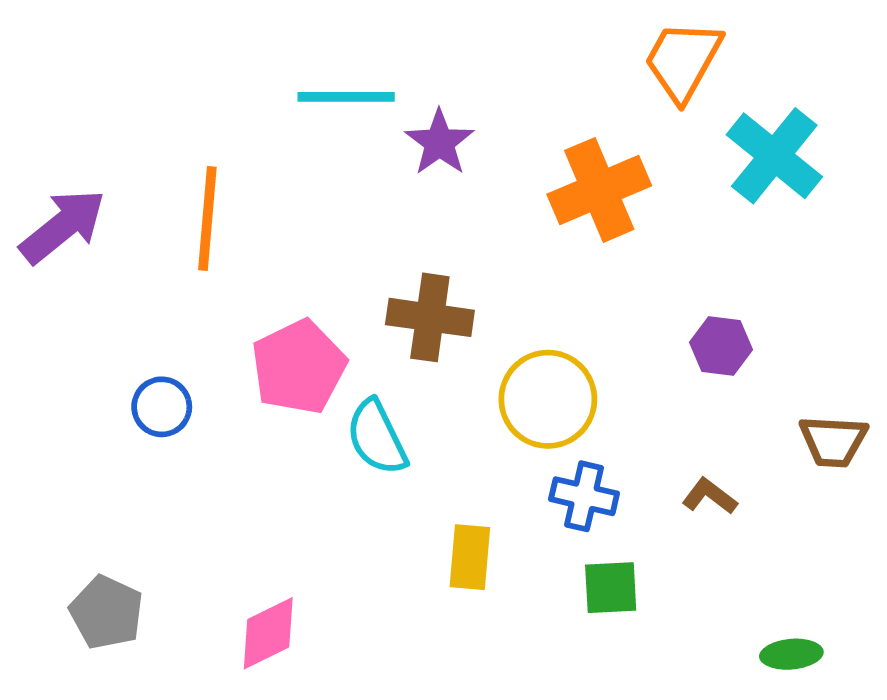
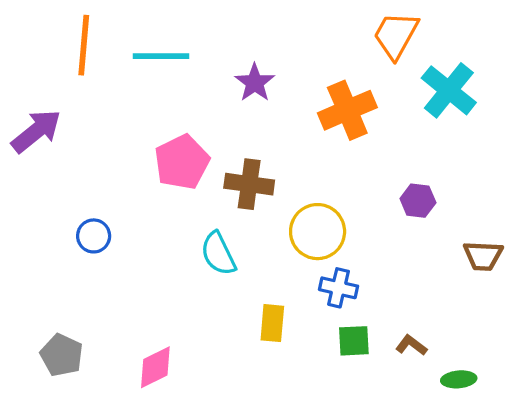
cyan line: (346, 97) -> (161, 56), moved
orange line: (207, 219) -> (84, 45), moved
pink pentagon: (299, 367) -> (182, 162), moved
brown L-shape: (710, 496) -> (411, 345), moved

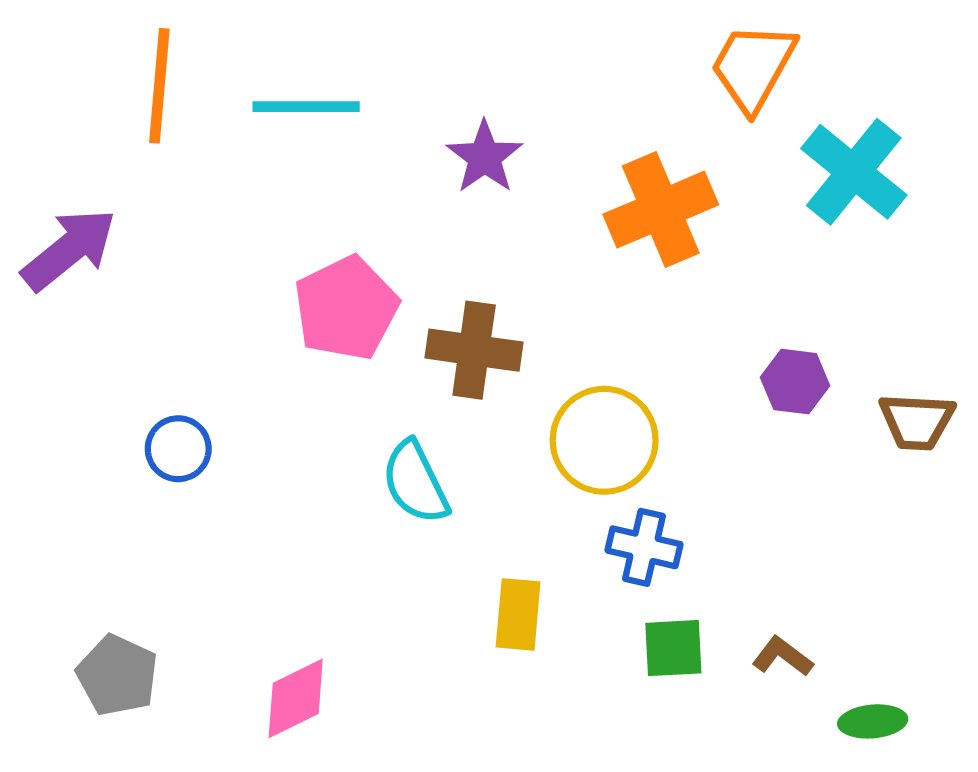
brown trapezoid: (483, 256) -> (917, 421), moved

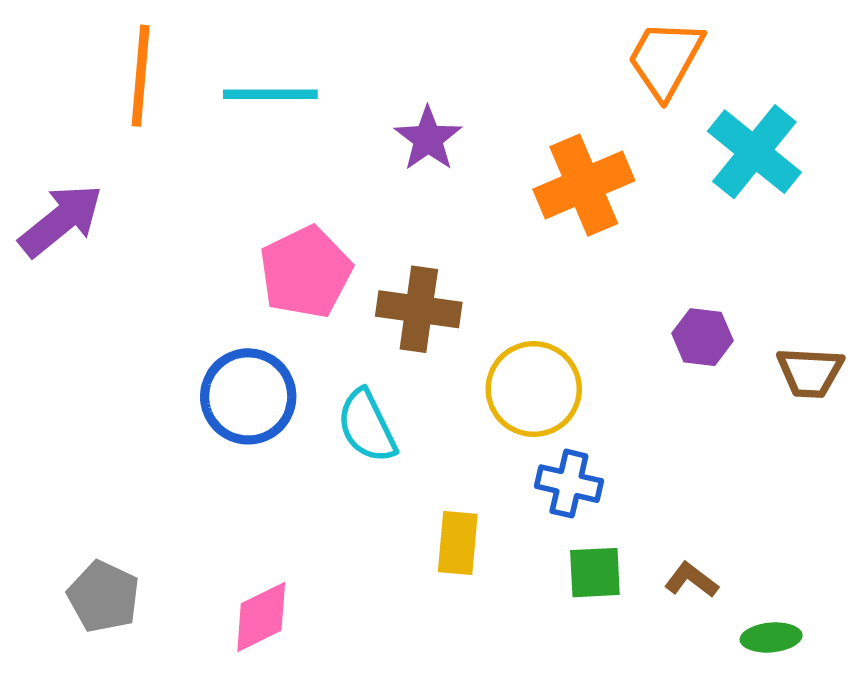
blue circle: (178, 449) -> (248, 396), moved, size x1.6

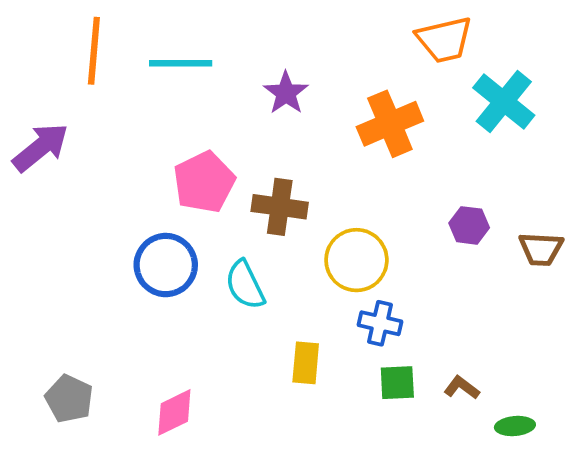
orange trapezoid: (665, 59) -> (444, 40), turned -132

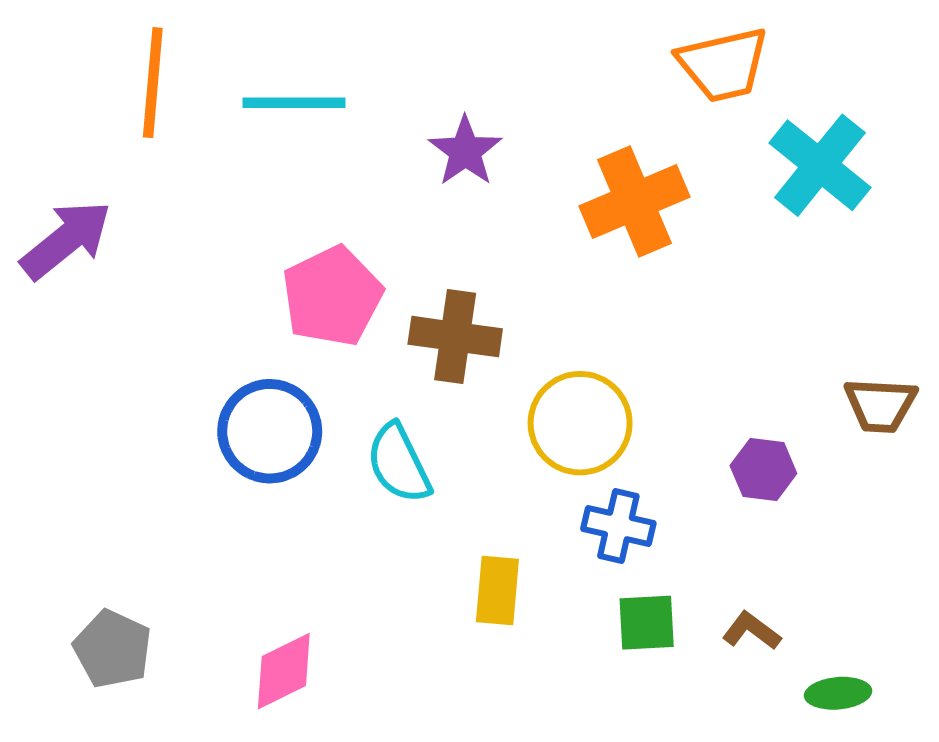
purple hexagon: (469, 225) -> (763, 470), moved

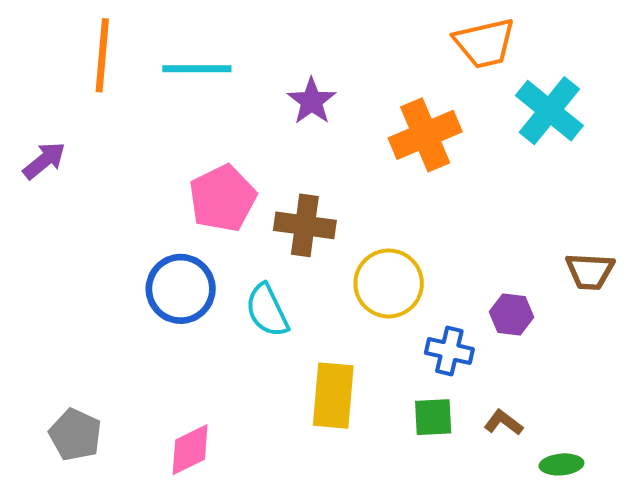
purple arrow: (66, 240) -> (44, 161), size x0.7
blue cross: (618, 526) -> (449, 351), moved
yellow rectangle: (497, 590) -> (333, 396), size x1.4

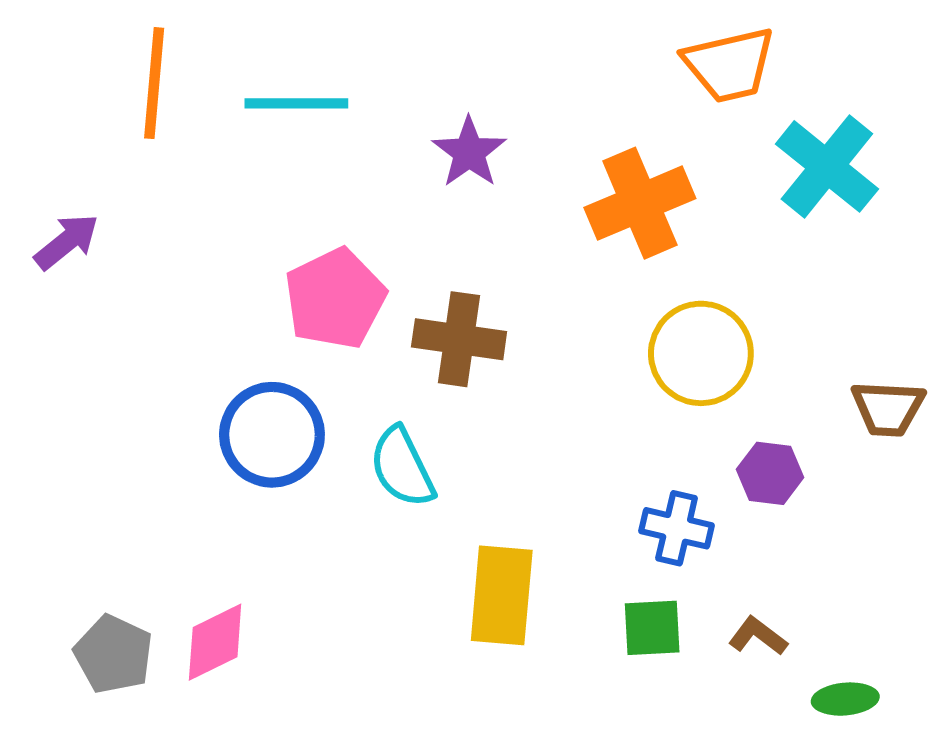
yellow circle: (389, 283) -> (701, 353), moved
pink diamond: (190, 450) -> (215, 642), moved

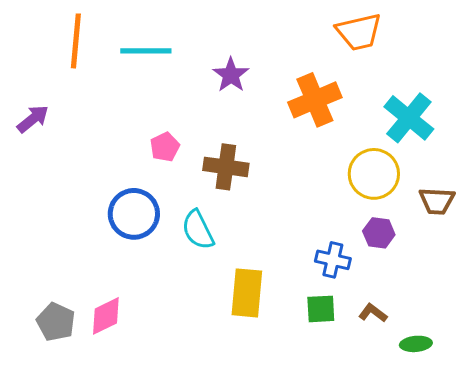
cyan cross: (827, 166) -> (409, 118), moved
pink pentagon: (335, 299) -> (165, 147), size x0.6
yellow circle: (701, 353) -> (374, 174), moved

